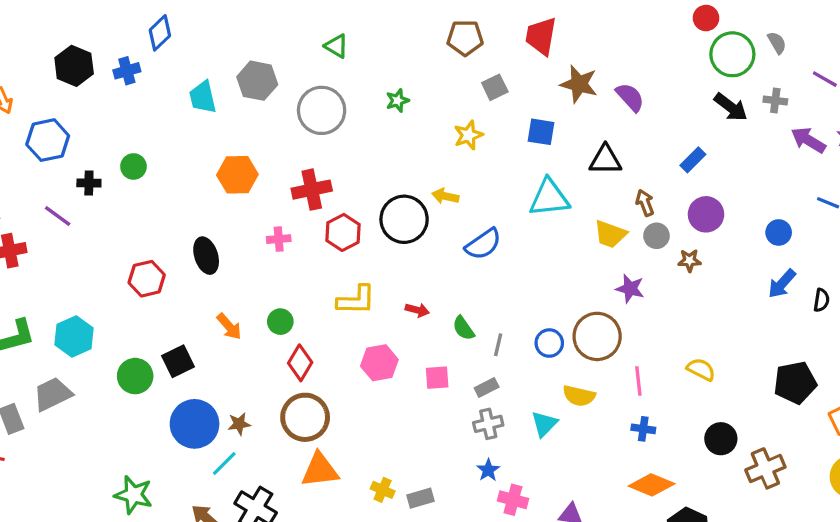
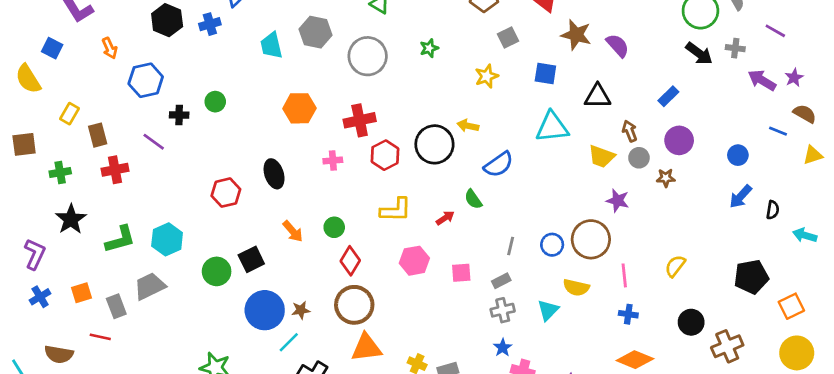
red arrow: (417, 310) -> (445, 218), turned -48
green semicircle: (463, 328) -> (473, 199), moved
yellow semicircle: (701, 369) -> (675, 266), turned -80

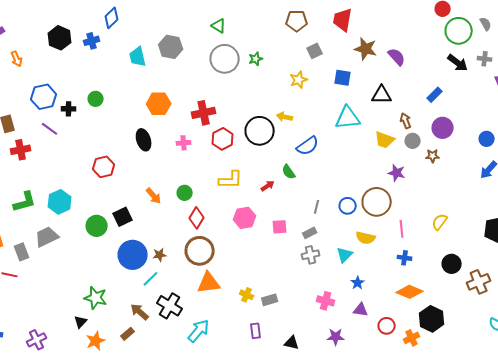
gray circle: (368, 56) -> (225, 59), moved
blue hexagon: (146, 80) -> (44, 97), moved
black ellipse: (274, 174) -> (144, 140), moved
blue star: (503, 348) -> (358, 283), moved

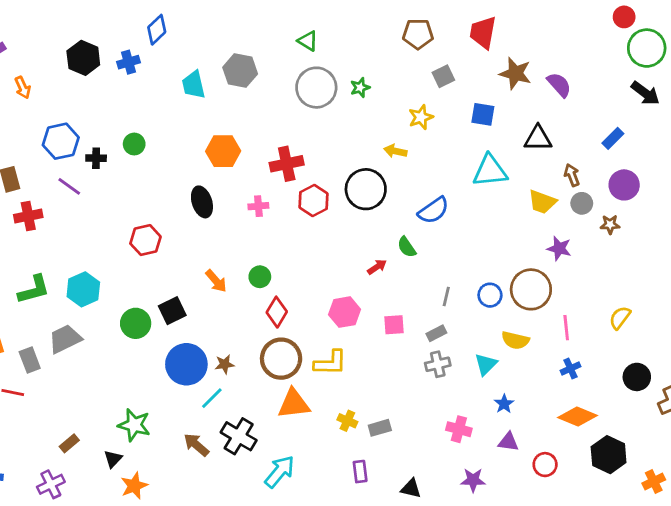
yellow arrow: (285, 117) -> (395, 151), moved
yellow L-shape: (231, 180) -> (330, 363), moved
blue cross: (405, 258) -> (570, 369), turned -32
brown rectangle: (128, 334) -> (69, 443), moved
orange cross: (412, 338) -> (654, 481), moved

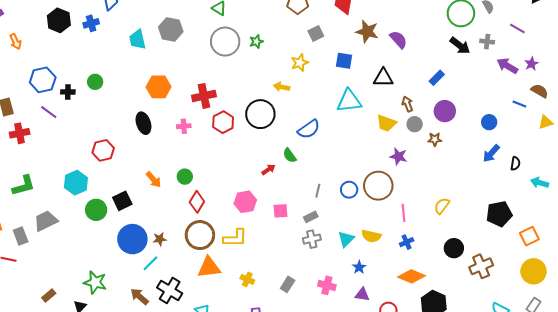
cyan hexagon: (83, 289) -> (76, 183), moved
yellow semicircle: (515, 340) -> (371, 236), moved
gray rectangle: (380, 428) -> (288, 284), moved, turned -42

